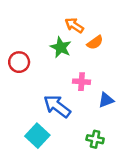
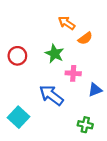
green star: (61, 47) -> (55, 54), moved
cyan square: (37, 136) -> (18, 117), moved

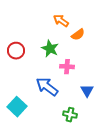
blue triangle: (95, 90) -> (87, 91), moved, turned -40
green cross: (85, 125) -> (70, 115), moved

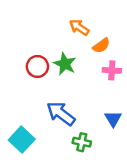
red circle: (16, 51) -> (37, 66), moved
pink cross: (67, 67) -> (112, 70), moved
green cross: (70, 115) -> (82, 142), moved

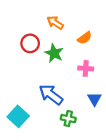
orange arrow: (79, 27) -> (55, 23), moved
red circle: (37, 66) -> (30, 43), moved
pink cross: (112, 70) -> (86, 68), moved

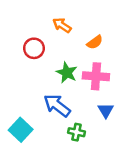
green star: (54, 53) -> (67, 73), moved
pink cross: (86, 68) -> (96, 76), size x1.5

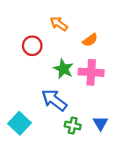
blue triangle: (106, 110) -> (100, 123), moved

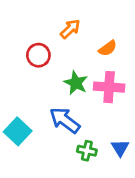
orange arrow: (59, 24) -> (70, 29), turned 102
cyan square: (20, 123) -> (18, 131), moved

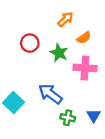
orange arrow: (70, 29) -> (65, 19), moved
green star: (76, 83) -> (59, 53), moved

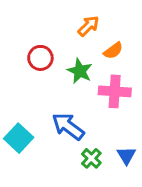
green cross: (68, 118) -> (91, 158), turned 32

